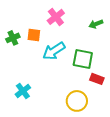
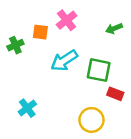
orange square: (34, 35) -> (40, 32), moved

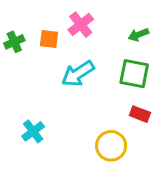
green cross: (15, 45) -> (14, 42), moved
green square: (99, 70) -> (134, 74), moved

